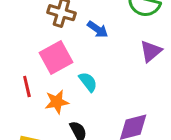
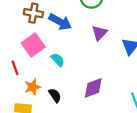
blue arrow: (98, 29) -> (60, 22), size x1.5
orange star: (57, 102) -> (33, 87), moved

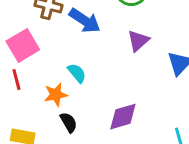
pink square: (33, 45) -> (23, 45), moved
orange star: (33, 87) -> (56, 95), moved

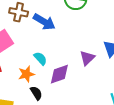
purple triangle: (138, 41) -> (87, 58), moved
purple diamond: (123, 117) -> (59, 74), moved

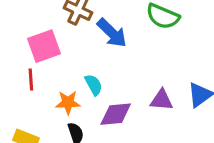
purple triangle: (87, 58) -> (162, 100), turned 35

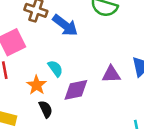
orange star: (68, 103) -> (37, 85), turned -30

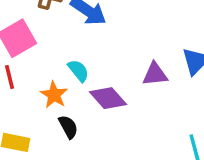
purple diamond: (76, 90) -> (108, 98), turned 64

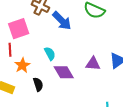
orange star: (54, 95) -> (22, 65), moved

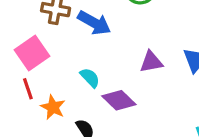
purple triangle: (93, 64) -> (151, 62), moved

